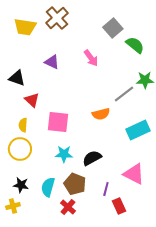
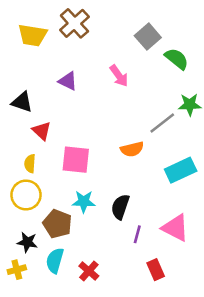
black semicircle: (92, 158) -> (120, 207), turned -42
brown pentagon: (75, 184) -> (57, 224), moved
cyan semicircle: (48, 187) -> (55, 260), moved
purple line: (106, 189) -> (137, 234), moved

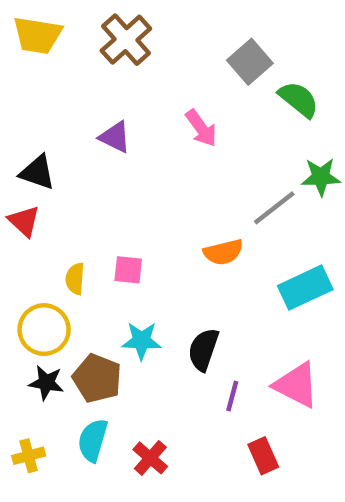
yellow trapezoid: (33, 35) -> (37, 35), moved
red triangle: (42, 131) -> (24, 221), moved
pink square: (76, 160) -> (128, 270), size x0.6
yellow semicircle: (30, 164) -> (75, 279), moved
black star: (27, 242) -> (46, 383), moved

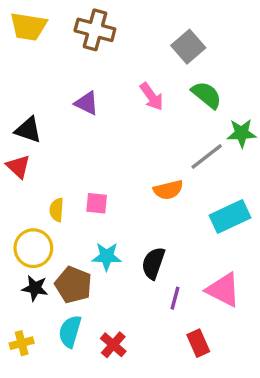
brown cross: (126, 40) -> (95, 30), turned -33
green semicircle: (299, 99) -> (207, 95), moved

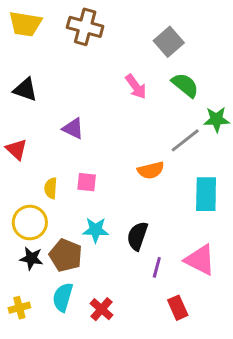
purple triangle: (87, 103) -> (73, 128), moved
black triangle: (28, 130) -> (25, 90), moved
cyan rectangle: (230, 216) -> (206, 194), turned -64

